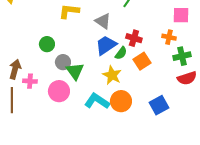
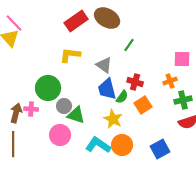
orange cross: (169, 37) -> (170, 81), turned -32
green circle: (47, 44) -> (48, 88), size x1.6
blue trapezoid: (106, 45) -> (107, 89), turned -70
green triangle: (75, 71) -> (76, 115), turned -36
pink cross: (30, 81) -> (31, 109), moved

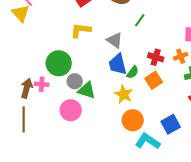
red cross: (135, 82) -> (156, 57), moved
cyan L-shape: (98, 145) -> (148, 141), moved

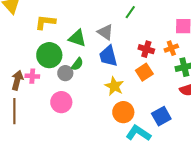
yellow L-shape: (81, 30) -> (45, 22), moved
green semicircle: (133, 72) -> (77, 64), moved
green triangle: (87, 90) -> (77, 38), moved

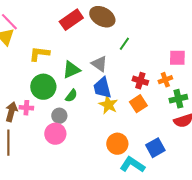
green triangle: (77, 38) -> (71, 70), turned -42
gray circle: (65, 73) -> (59, 116), moved
yellow star: (114, 86) -> (108, 105), moved

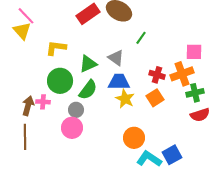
orange cross: (165, 80) -> (182, 74), size x1.6
blue trapezoid: (102, 88) -> (119, 82), turned 105
green semicircle: (71, 96) -> (88, 90), size x1.5
blue square: (155, 148) -> (172, 155), moved

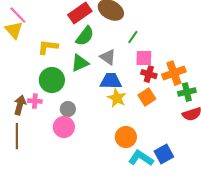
pink square: (194, 52) -> (144, 58), moved
green semicircle: (88, 90) -> (85, 36), moved

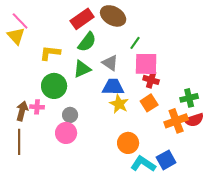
pink square: (144, 58) -> (146, 64), size x1.4
orange cross: (174, 73) -> (176, 121), moved

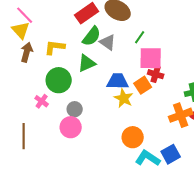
gray triangle: (110, 63) -> (108, 42), moved
orange square: (149, 103) -> (143, 85), moved
pink cross: (37, 107) -> (42, 101), turned 32
brown arrow: (22, 111) -> (27, 52), moved

